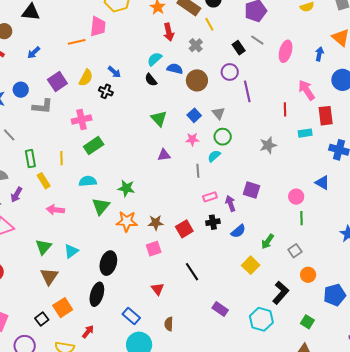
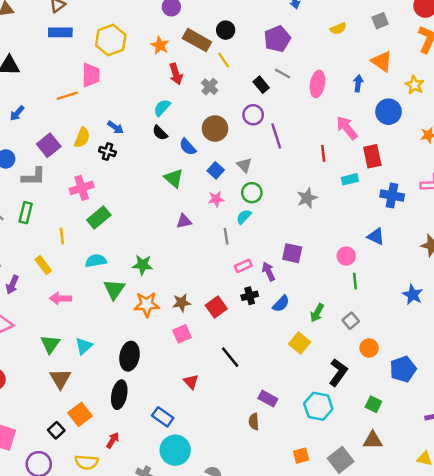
blue semicircle: (175, 69) -> (188, 147), moved, turned -140
green rectangle: (30, 159) -> (26, 213), moved, turned 30
brown semicircle: (169, 324) -> (254, 422), moved

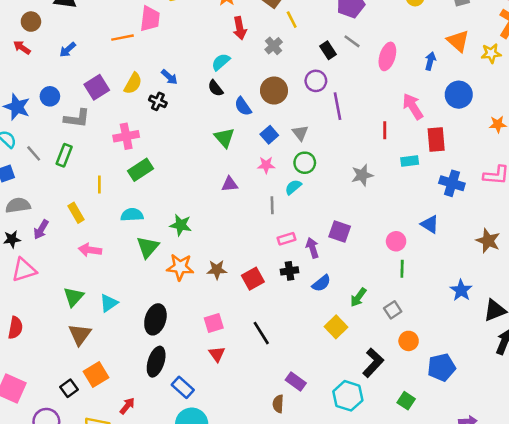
yellow star: (415, 85) -> (491, 53), moved, turned 30
pink square: (182, 334) -> (214, 323), moved
black ellipse: (119, 395) -> (156, 362), moved

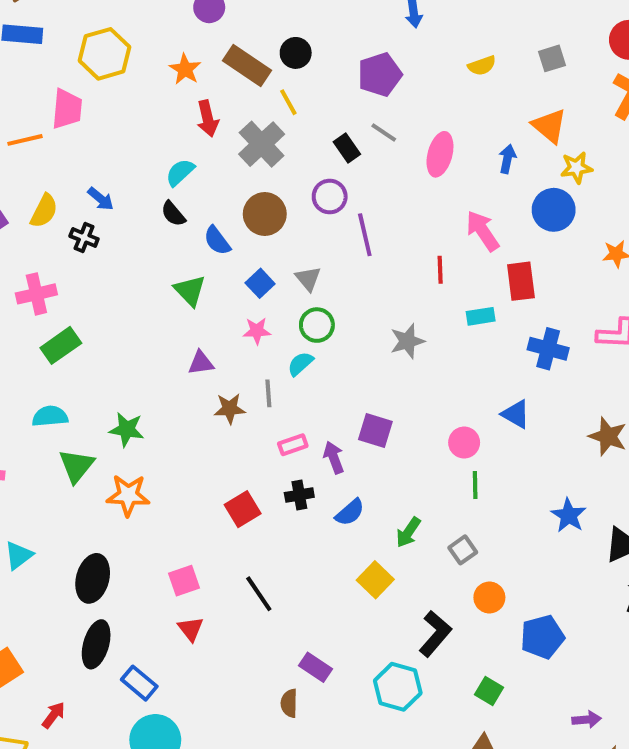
gray cross: (274, 46) -> (262, 144), size x1.6
yellow star: (491, 53) -> (576, 168), moved
brown star: (217, 270) -> (230, 409), moved

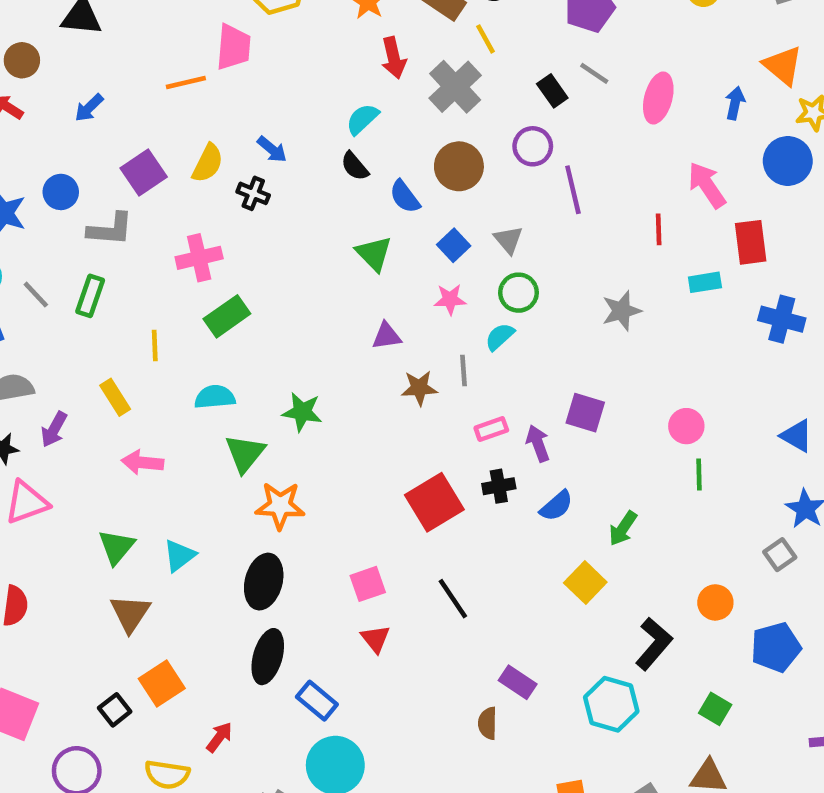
blue triangle: (516, 414) -> (797, 436), moved
orange star: (128, 495) -> (280, 506), moved
red square: (243, 509) -> (434, 502), size x1.4
gray square: (463, 550) -> (780, 555), moved

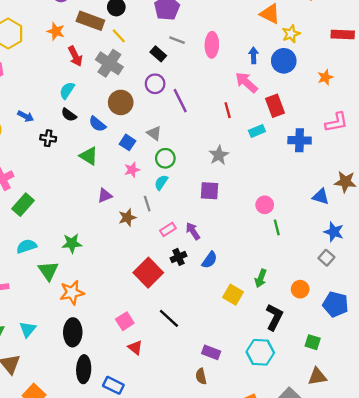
blue arrow: (735, 103) -> (254, 55), moved
black cross: (253, 193) -> (48, 138), moved
purple square: (585, 413) -> (210, 191), moved
green arrow: (623, 528) -> (261, 278), moved
blue pentagon: (776, 647) -> (336, 304), turned -30

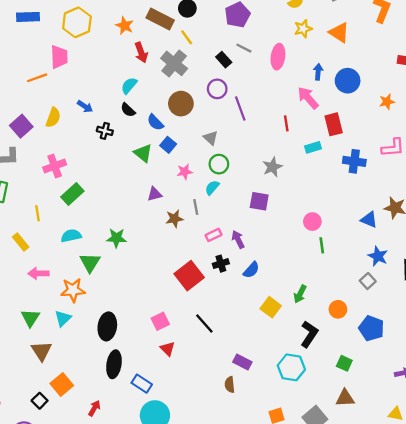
yellow star: (291, 34) -> (303, 29), moved
blue square: (127, 142) -> (168, 145), moved
orange star: (72, 293) -> (73, 290), moved

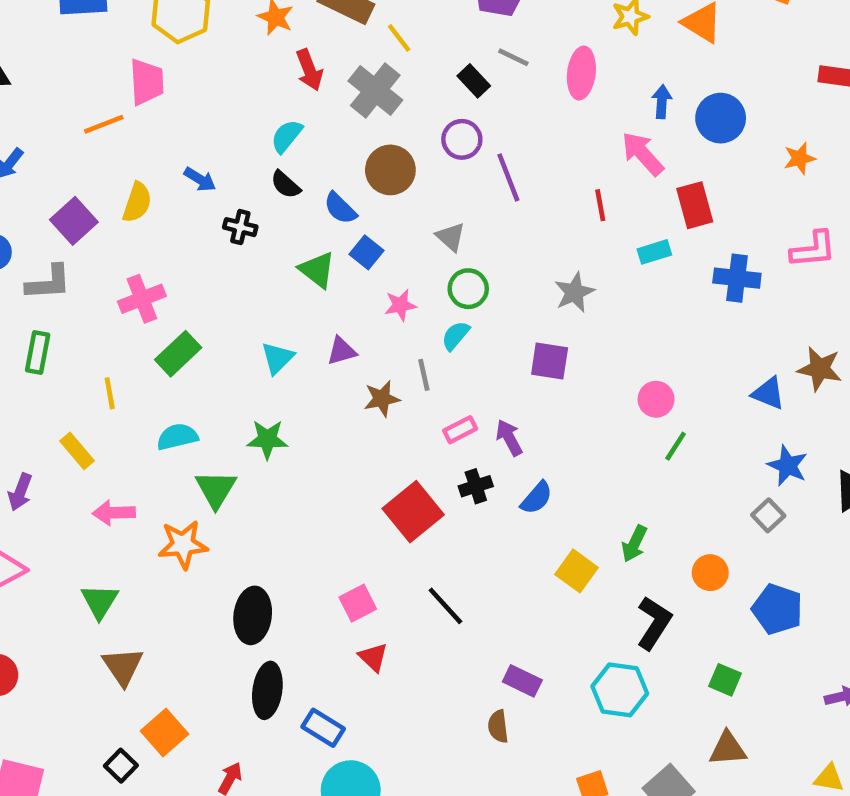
green line: (322, 245) -> (676, 446), turned 42
cyan triangle: (63, 318) -> (278, 358), moved

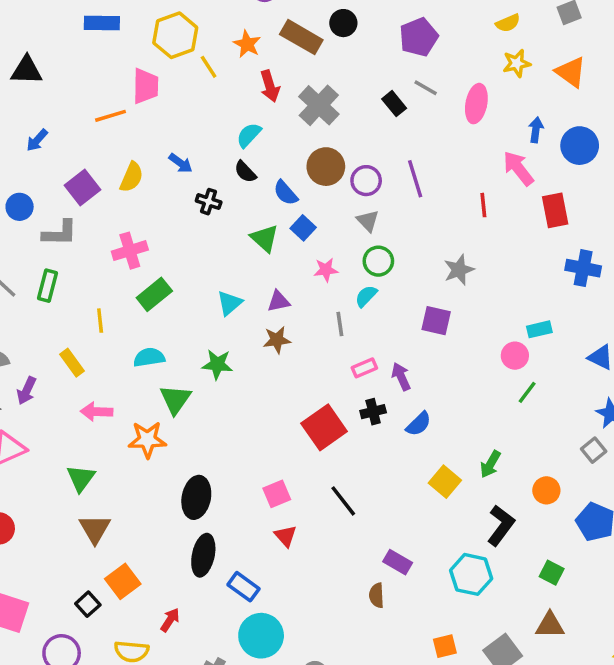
yellow line: (399, 38) -> (209, 67), moved
purple circle: (462, 139) -> (366, 181), moved
cyan rectangle: (654, 252) -> (539, 329), moved
brown star: (382, 399) -> (277, 340), moved

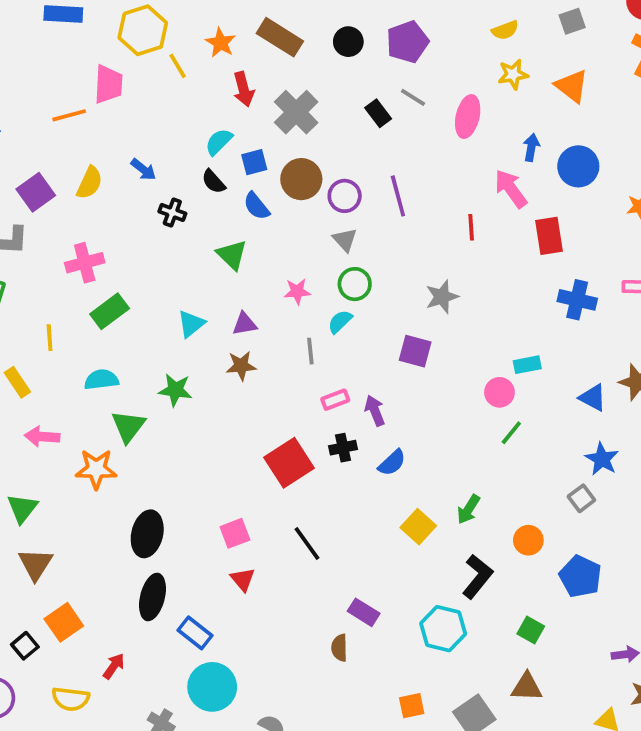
black circle: (343, 23) -> (348, 42), moved
blue square: (303, 228) -> (254, 162), moved, turned 30

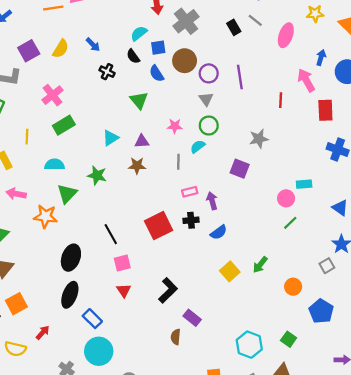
pink cross: (85, 263) -> (53, 95), turned -30
black line: (307, 544) -> (111, 234), moved
black L-shape: (477, 576) -> (168, 290), moved
cyan hexagon: (443, 629) -> (249, 345), moved

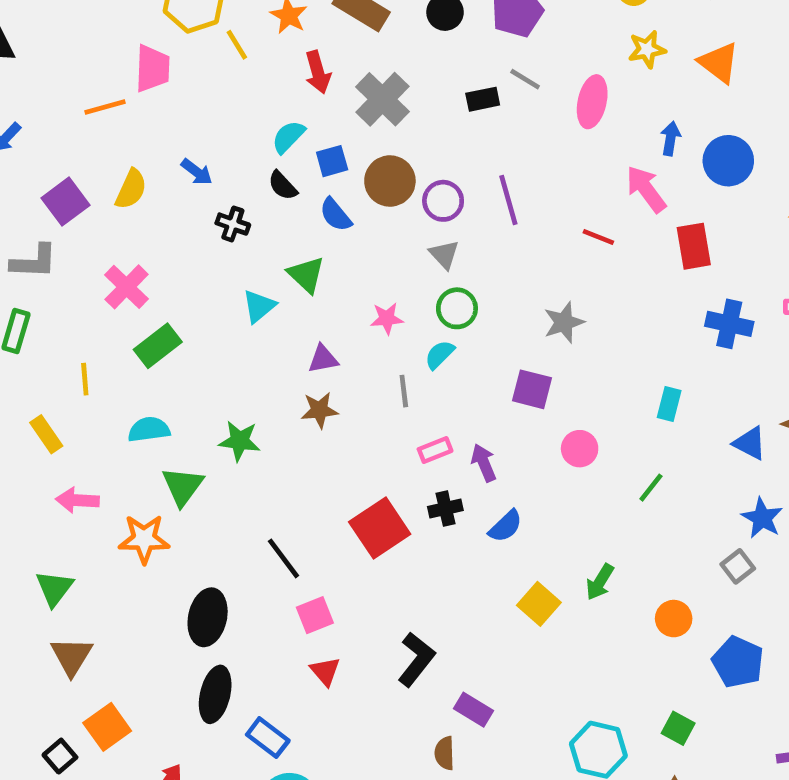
black rectangle: (234, 27) -> (483, 99), turned -64
red line: (281, 100) -> (598, 237), turned -64
cyan triangle: (111, 138) -> (259, 306), moved
cyan rectangle: (304, 184) -> (669, 404), turned -64
pink circle: (286, 198) -> (580, 449), moved

